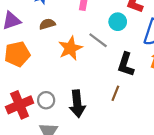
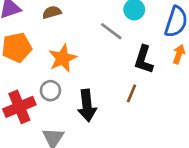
orange star: (70, 48) -> (63, 58), moved
gray circle: (46, 100) -> (50, 91), moved

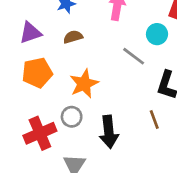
brown line: (132, 93) -> (154, 120), turned -42

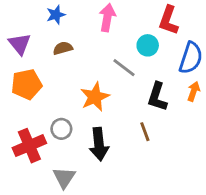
purple triangle: (30, 33) -> (20, 44), turned -50
orange star: (84, 84) -> (95, 97), moved

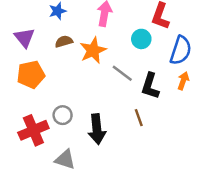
gray line: (124, 68) -> (122, 73), moved
orange star: (95, 97) -> (93, 50), moved
gray triangle: (64, 178) -> (65, 160), turned -45

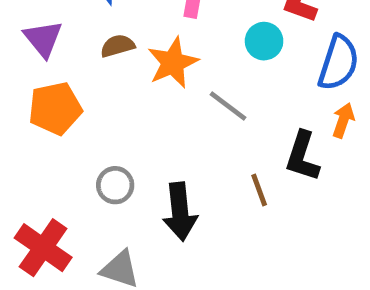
black L-shape: (150, 86) -> (302, 156), moved
red cross: (33, 130) -> (43, 248), moved, turned -32

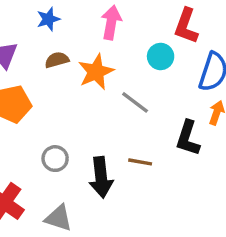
brown line: (259, 190) -> (140, 162), moved, turned -60

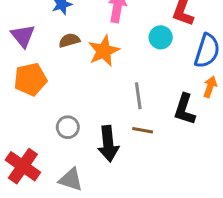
gray line: (135, 102) -> (138, 96), moved, turned 45

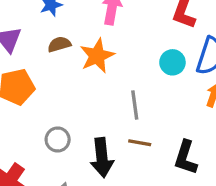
cyan circle: (161, 37) -> (172, 62), moved
black L-shape: (185, 109) -> (186, 158), moved

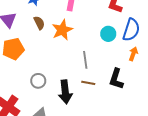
brown semicircle: (59, 44) -> (39, 23), turned 80
black L-shape: (186, 158) -> (116, 79), moved

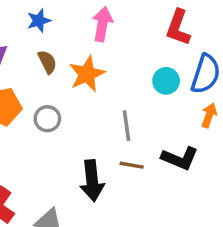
black L-shape: (116, 79) -> (180, 158), turned -85
gray circle: (38, 81) -> (47, 119), moved

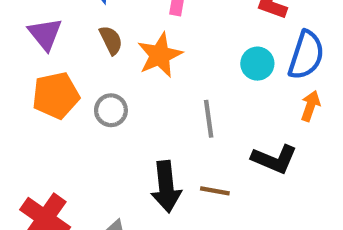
brown line: (132, 165) -> (215, 191), moved

